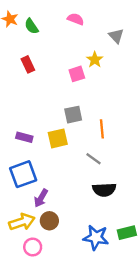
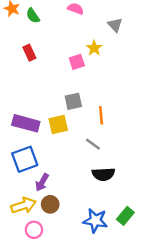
purple rectangle: (24, 137) -> (26, 123), size x1.6
green rectangle: (127, 233) -> (125, 216), turned -36

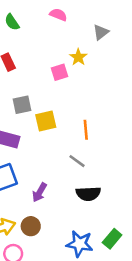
gray triangle: (115, 25) -> (101, 32), turned 35
gray square: (73, 101) -> (22, 105), moved
yellow square: (58, 124) -> (46, 121), moved
purple arrow: (42, 182) -> (39, 192), moved

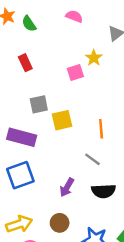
purple arrow: (39, 192) -> (67, 187), moved
brown circle: (31, 226) -> (60, 223), moved

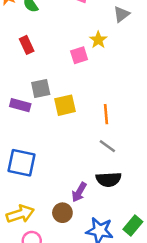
purple rectangle: (22, 137) -> (20, 105), moved, size x0.7
gray line: (93, 159) -> (107, 146), moved
blue square: (20, 175) -> (21, 163), turned 32
purple arrow: (67, 187) -> (79, 192), moved

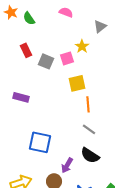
gray square: (41, 89) -> (46, 61), moved, turned 35
yellow square: (65, 105) -> (77, 83), moved
blue square: (21, 163) -> (40, 142), moved
black semicircle: (109, 179) -> (90, 155), turned 36

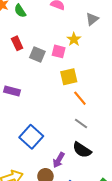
pink square: (67, 58) -> (59, 51), turned 32
orange line: (88, 104) -> (80, 98), turned -35
blue square: (40, 142) -> (31, 137), turned 30

